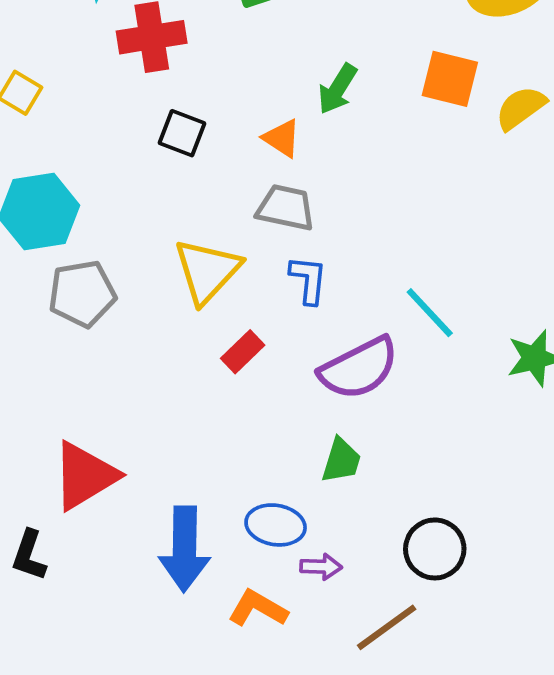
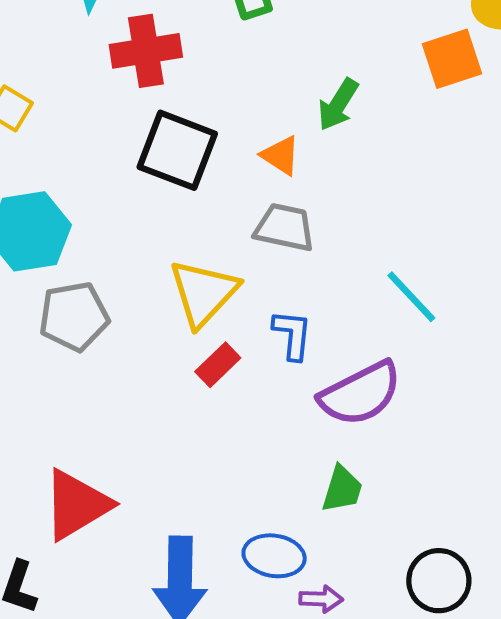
orange square: (450, 79) -> (452, 59), moved, turned -32
black square: (182, 133) -> (177, 150), size x1.6
blue L-shape: (308, 280) -> (292, 335), moved
cyan line: (430, 313) -> (411, 297), moved
red rectangle: (243, 352) -> (218, 365), moved

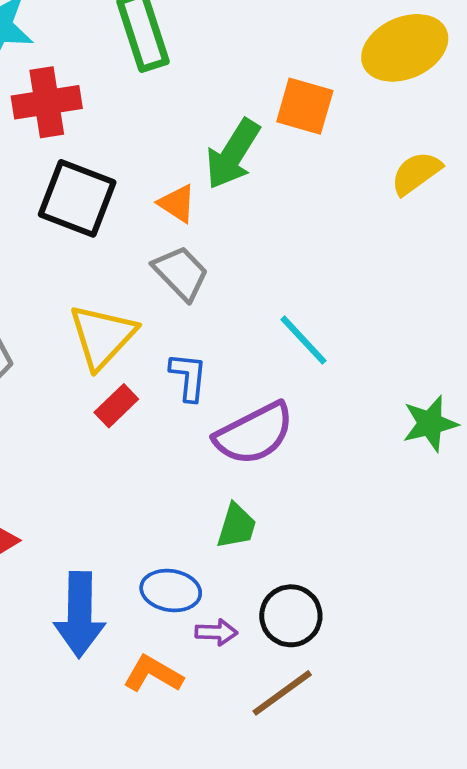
orange square: (452, 59) -> (305, 106), moved, turned 34
green arrow: (338, 104) -> (233, 154), size x1.4
gray trapezoid: (285, 227) -> (181, 273), turned 34
black circle: (439, 581) -> (291, 616), moved

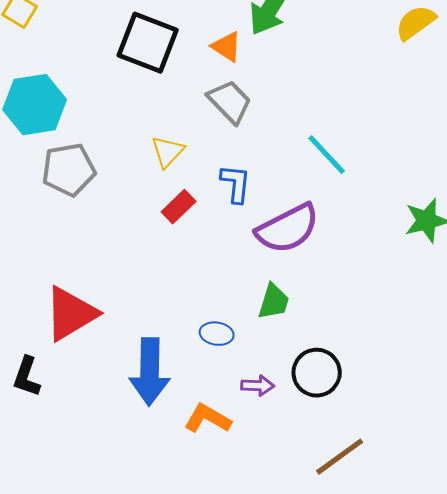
yellow triangle: (102, 336) -> (168, 152), size x0.6
blue ellipse: (171, 591) -> (217, 334), moved, size x0.7
brown line: (282, 693) -> (340, 457), moved

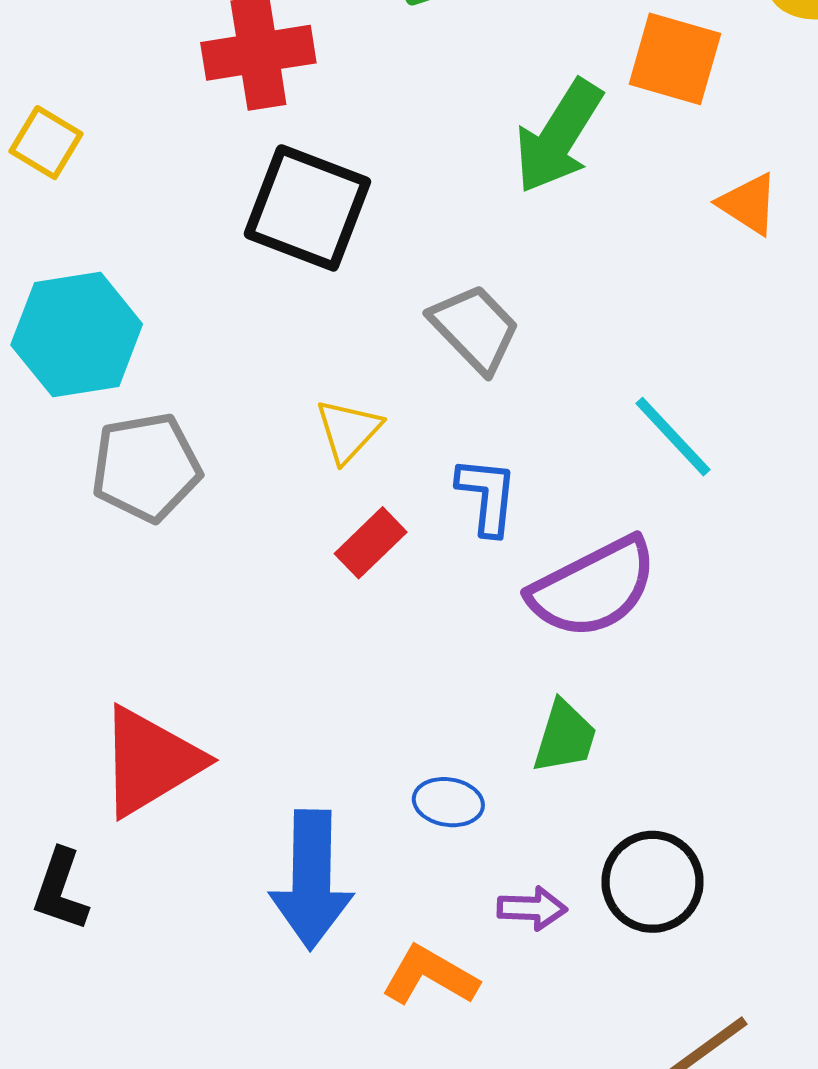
orange triangle: (227, 47) -> (748, 204), moved

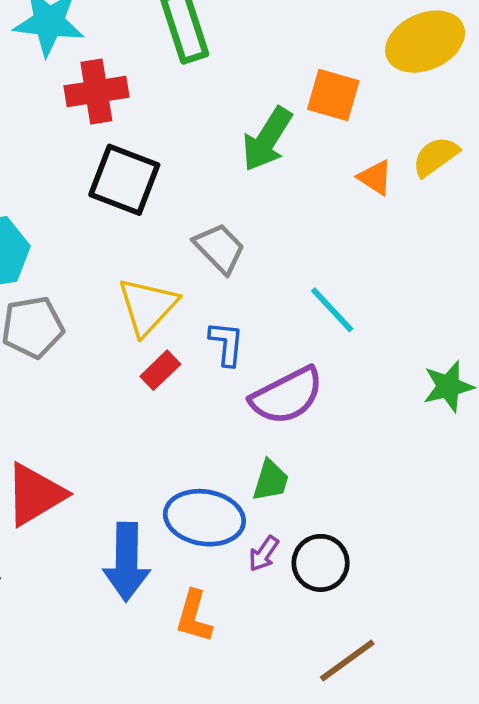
yellow triangle: (348, 430) -> (148, 306), size x1.6
blue ellipse: (448, 802) -> (204, 518), size x2.0
purple arrow: (532, 908) -> (264, 554), moved, turned 123
orange L-shape: (430, 976) -> (194, 616), turned -104

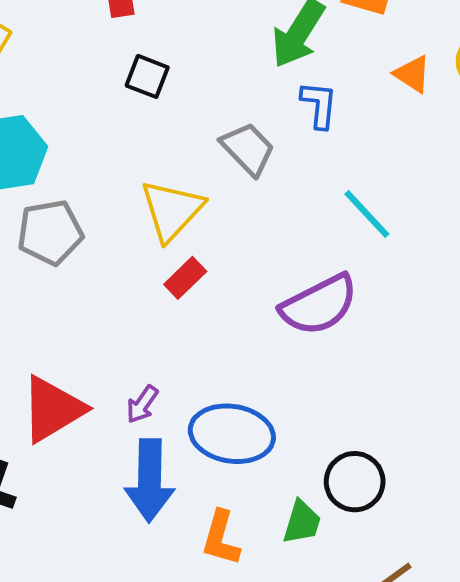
black square: (124, 180) -> (147, 76), size x0.6
blue L-shape: (226, 343) -> (319, 105), moved
green trapezoid: (271, 481) -> (302, 522), moved
purple arrow: (264, 554) -> (142, 404), moved

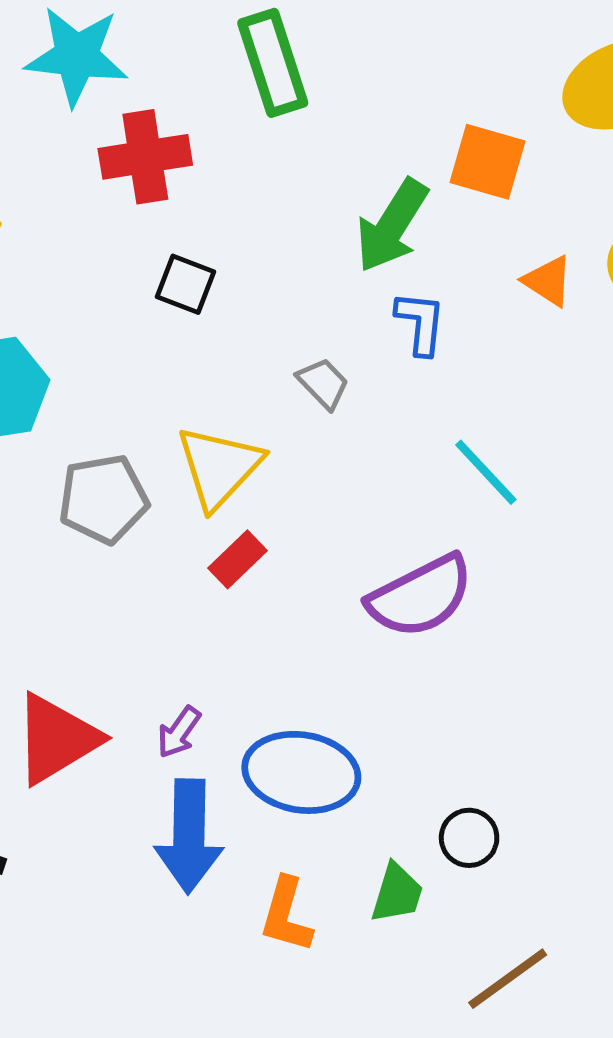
gray trapezoid: (248, 149) -> (323, 383), size x0.7
gray pentagon: (50, 232) -> (103, 499), moved
black circle: (355, 482) -> (469, 838), size x0.7

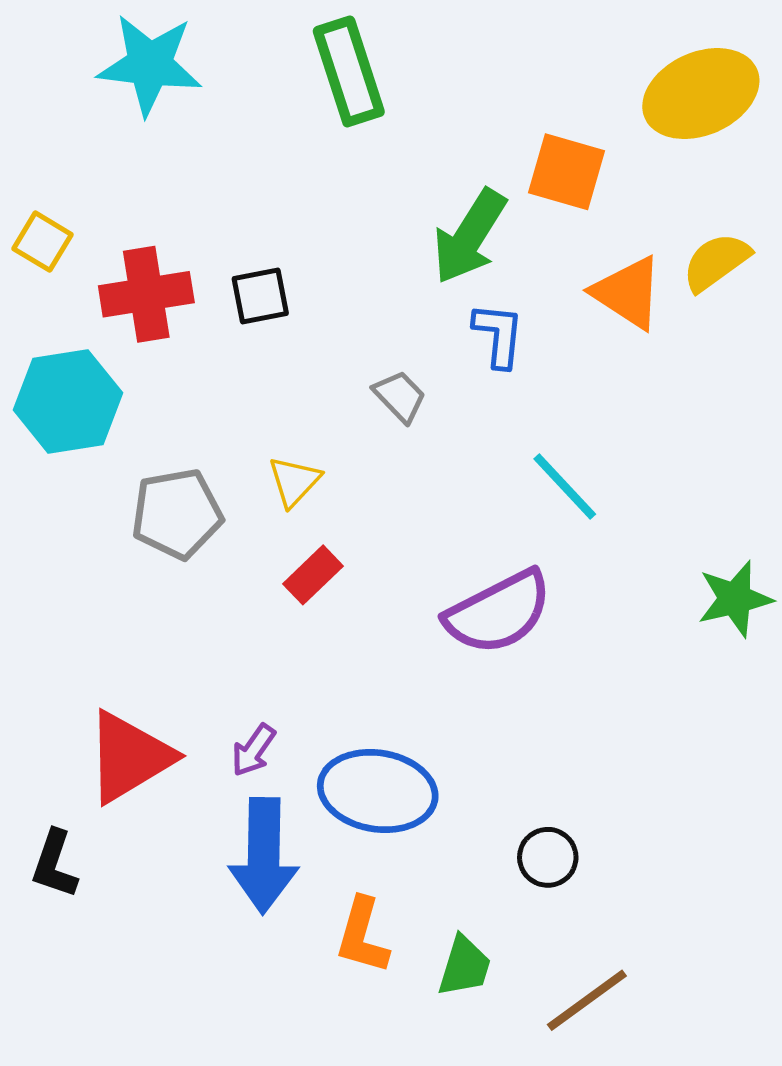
red cross: (145, 157) -> (146, 294), moved
orange triangle: (548, 281) -> (628, 293), size x1.4
black square: (186, 284) -> (260, 296), turned -32
yellow triangle: (219, 467) -> (294, 481), size x0.6
green trapezoid: (397, 893) -> (464, 966), moved

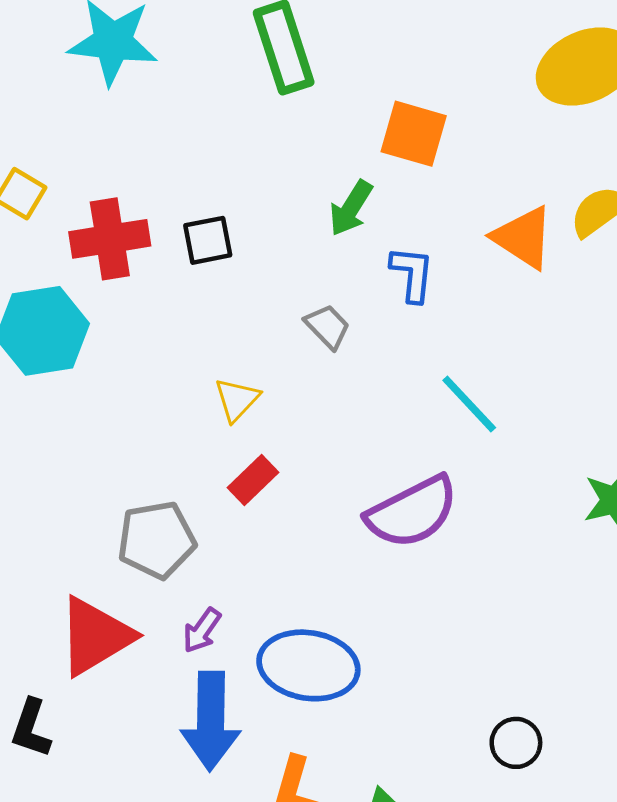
orange square: (566, 172) -> (414, 134), moved
green arrow: (470, 236) -> (351, 208), moved, size x0.7
gray pentagon: (177, 514) -> (157, 540), moved
black circle: (548, 857) -> (516, 743), moved

